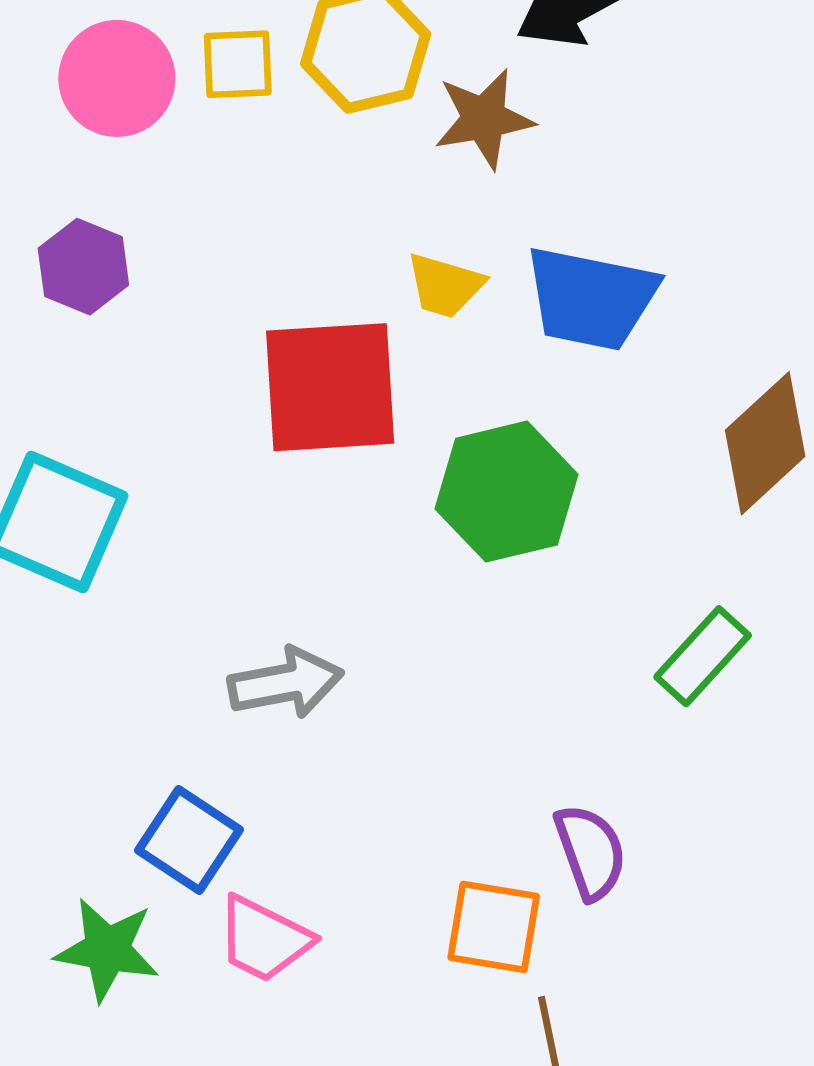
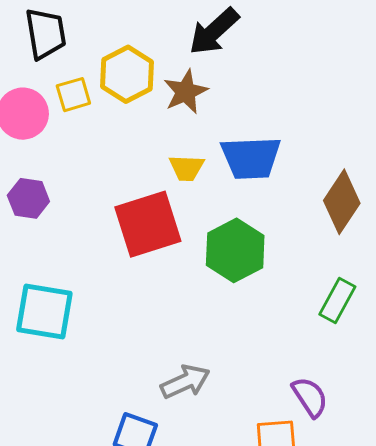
gray arrow: (286, 683) -> (185, 382), moved

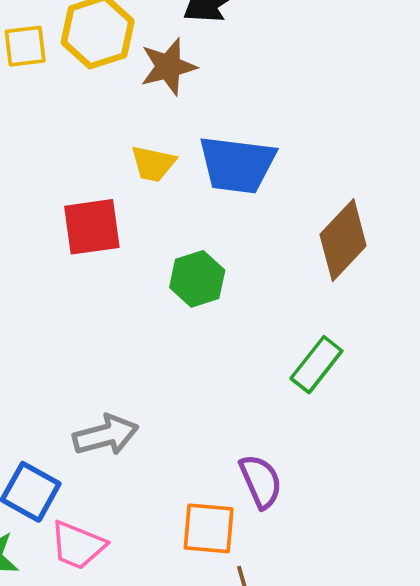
red square: (148, 224) -> (92, 227), size x0.7
green hexagon: (235, 250) -> (197, 279), size x0.7

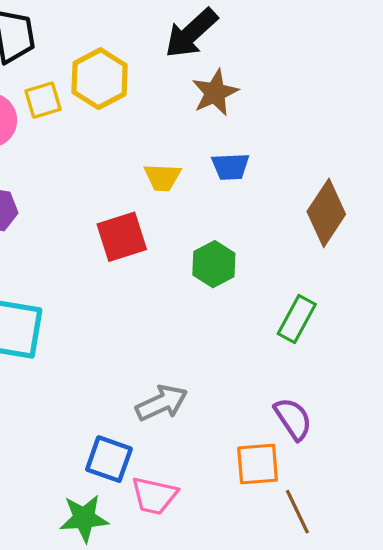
brown star: (168, 67) -> (215, 93), moved
blue trapezoid: (237, 165) -> (230, 167), size x0.6
green rectangle: (316, 365) -> (297, 319), moved

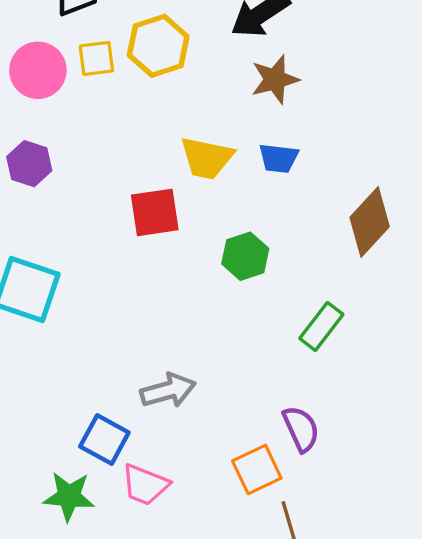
yellow trapezoid: (163, 177) -> (207, 158), size x1.4
orange square: (258, 464) -> (257, 469), turned -30

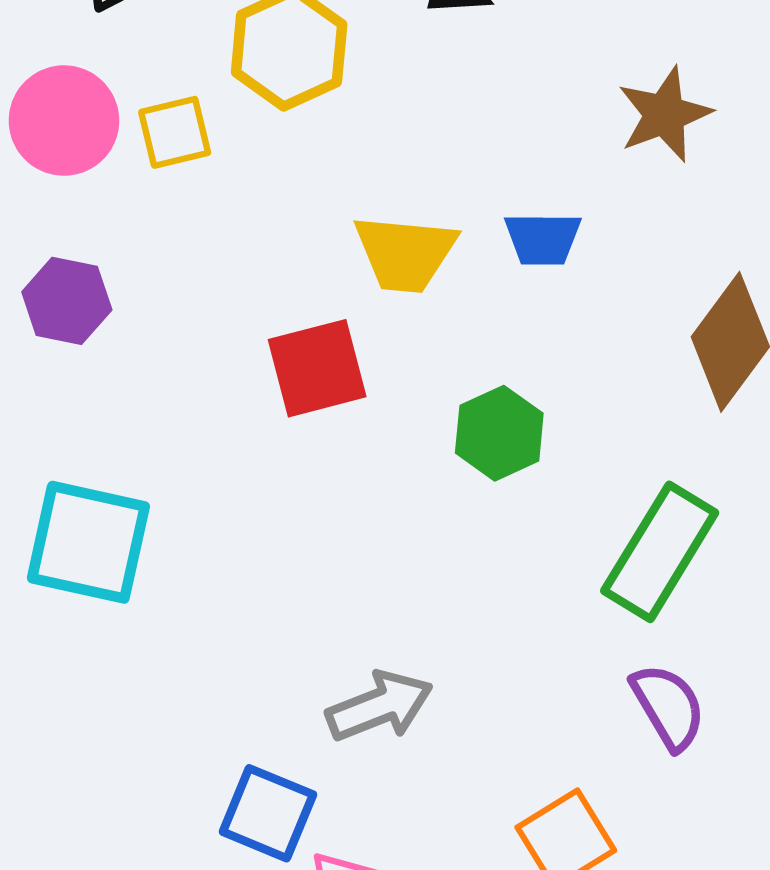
yellow square: (96, 58) -> (175, 132), moved
brown star: (275, 79) -> (665, 114), moved
green rectangle: (321, 326) -> (660, 552), size x1.4
purple semicircle: (301, 429) -> (668, 707), moved

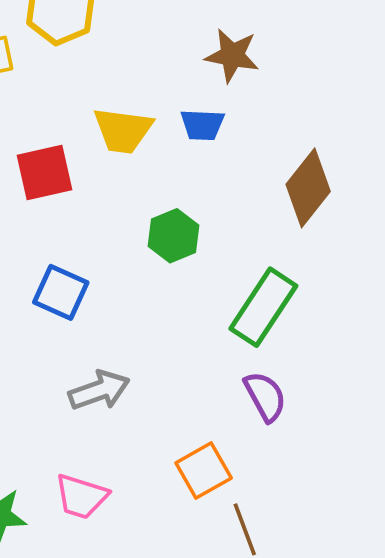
brown star: (665, 114) -> (232, 55), moved, turned 30
red square: (317, 368) -> (44, 173), moved
blue square: (268, 813) -> (61, 292), moved

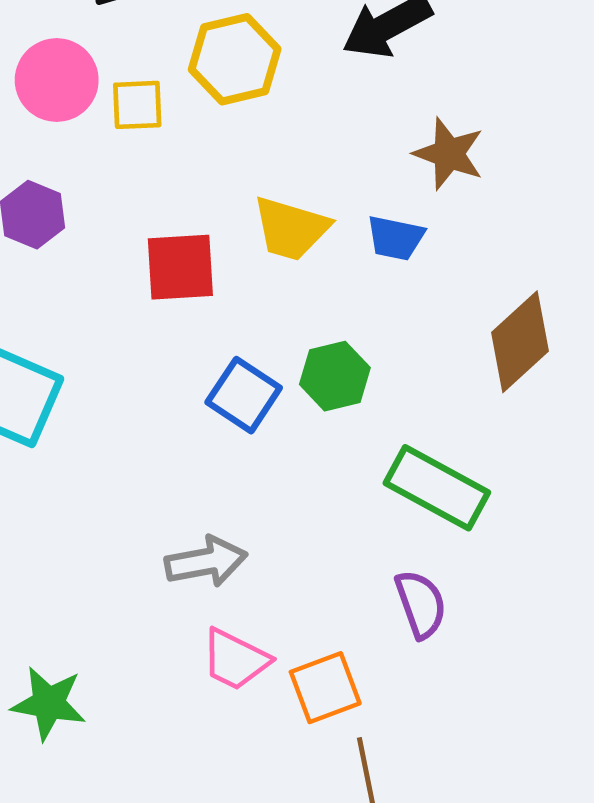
blue square: (61, 292) -> (244, 395), moved
green rectangle: (263, 307) -> (437, 488), turned 76
pink trapezoid: (81, 496) -> (235, 660), moved

